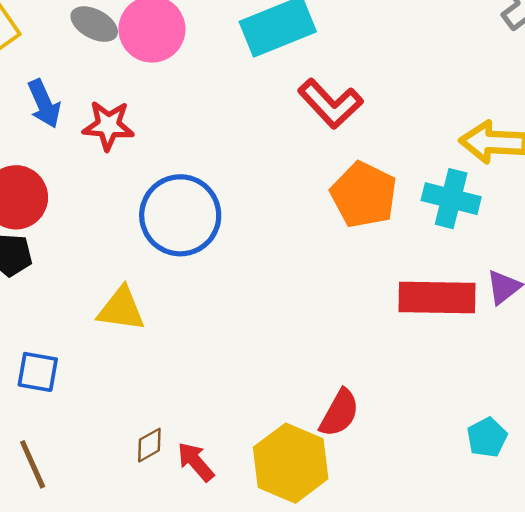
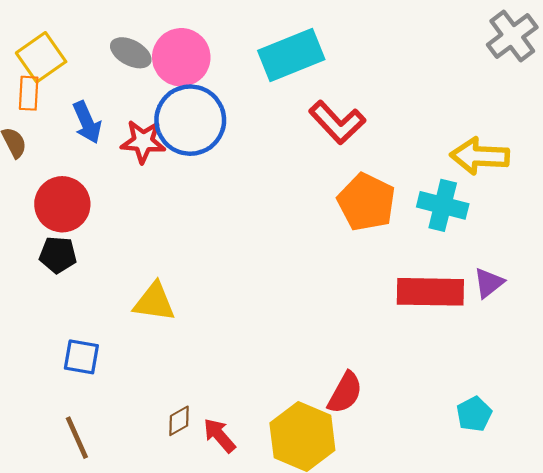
blue circle: (180, 215) -> (190, 120), moved

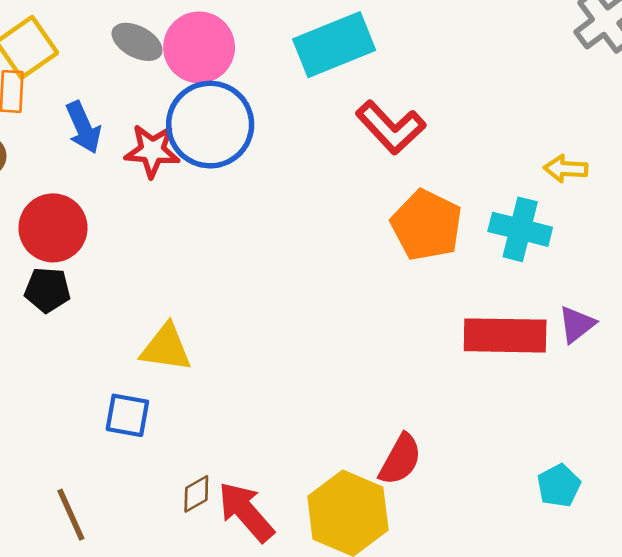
yellow arrow: (480, 156) -> (566, 169), size x0.6
blue square: (81, 357) -> (127, 415), moved
red arrow: (219, 435) -> (246, 512), size x1.4

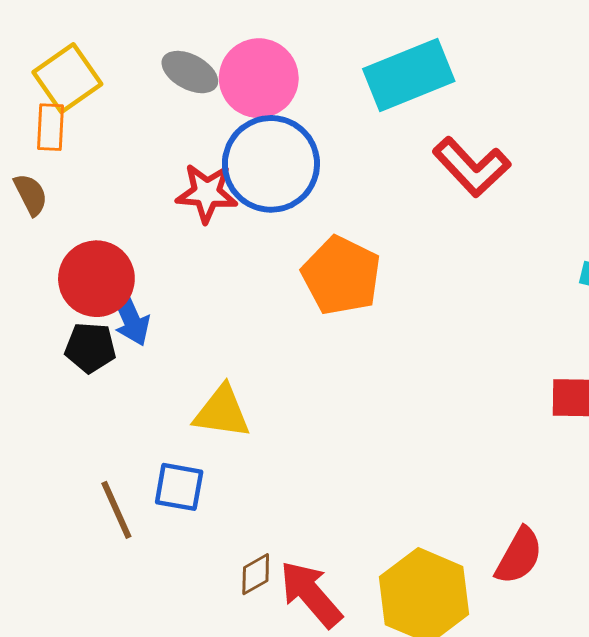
blue arrow: (83, 127) -> (130, 317), moved
orange pentagon: (426, 225) -> (341, 276), moved
red semicircle: (400, 459) -> (519, 556), moved
brown line: (71, 515) -> (116, 510), moved

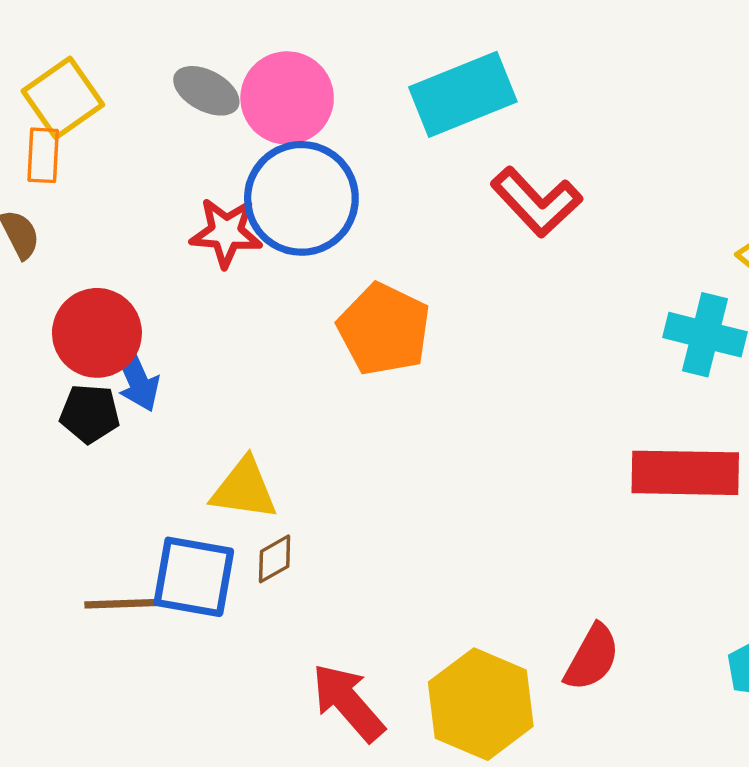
blue square: (179, 487) -> (194, 577), size x1.4
brown line: (116, 510) -> (120, 604), turned -68
brown diamond: (256, 574) -> (275, 559), moved

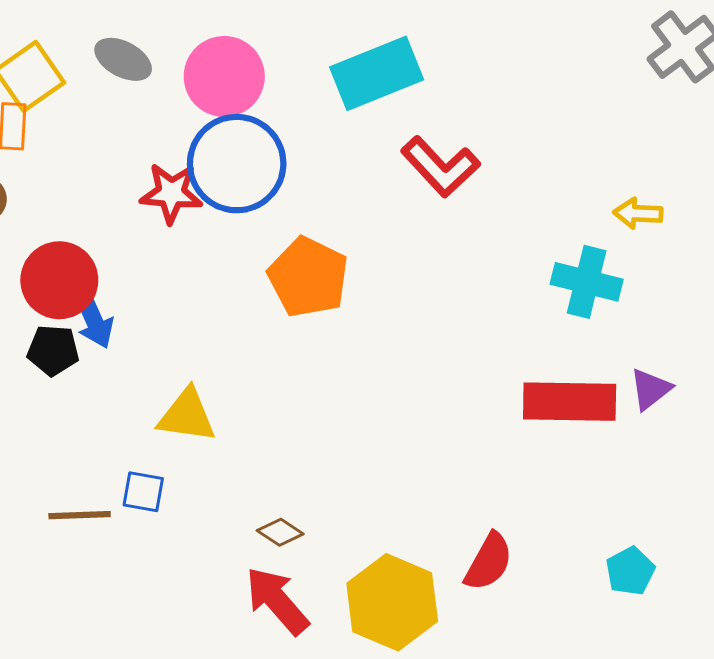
gray ellipse: (206, 91) -> (123, 59), moved
brown diamond: (275, 559) -> (280, 532), moved, turned 63
blue square: (194, 577) -> (143, 492), size x0.6

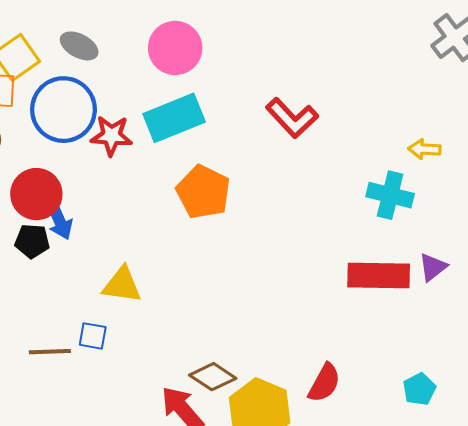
cyan rectangle: (377, 73) -> (174, 118), moved
pink circle: (224, 76) -> (175, 48), moved
blue circle: (237, 164) -> (63, 110), moved
brown diamond: (280, 532) -> (213, 377), moved, size x1.5

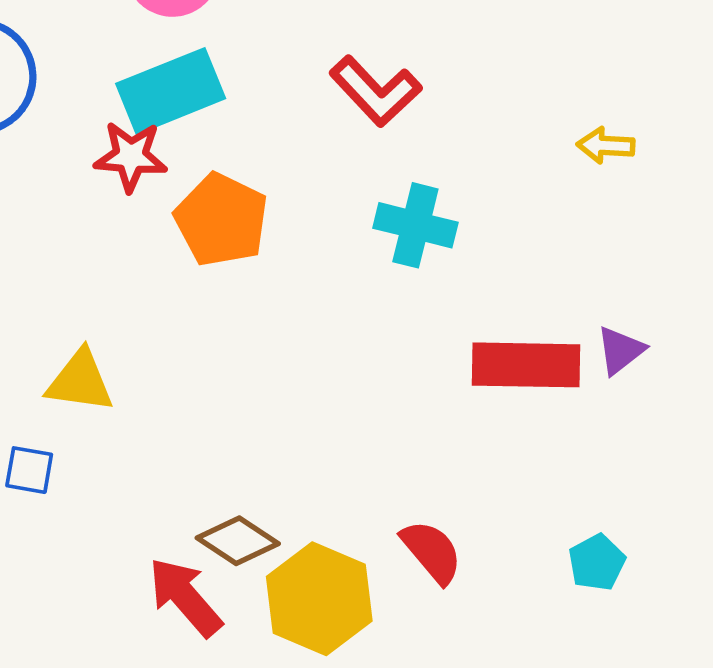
red star: (111, 136) -> (131, 156), moved
cyan cross: (390, 195) -> (415, 225), moved
red semicircle: (324, 383) -> (432, 552), turned -69

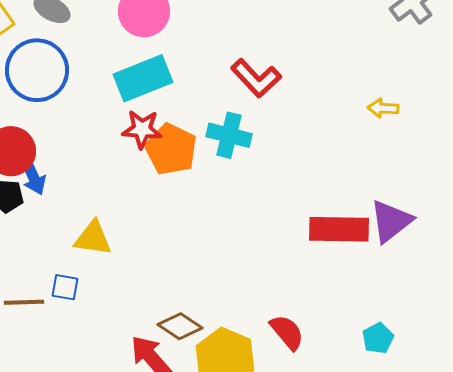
red star: (131, 156) -> (142, 129), moved
cyan cross: (415, 225) -> (229, 135), moved
purple triangle: (620, 350) -> (391, 221), size x1.6

